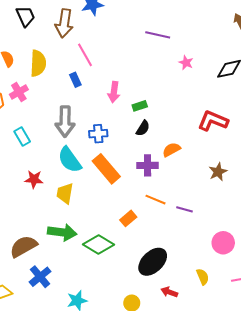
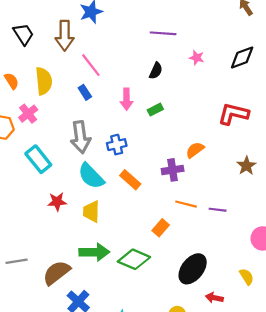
black semicircle: (143, 128) -> (156, 71), moved
cyan rectangle: (22, 136) -> (38, 159), size x1.4
orange rectangle: (106, 169) -> (130, 180), size x0.7

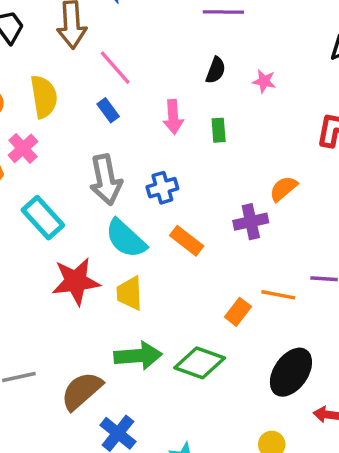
pink star: (197, 58) -> (264, 81), moved
green rectangle: (155, 110) -> (219, 130), turned -64
red star: (57, 202) -> (76, 281), size x1.6
orange line: (186, 204) -> (278, 295), moved

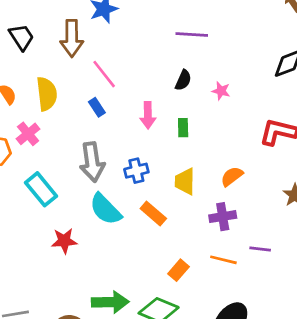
purple cross: (251, 222) -> (223, 217), moved
red star: (76, 281) -> (64, 241), size x0.7
yellow trapezoid: (130, 293) -> (185, 182), moved
orange rectangle: (238, 312) -> (179, 270), moved

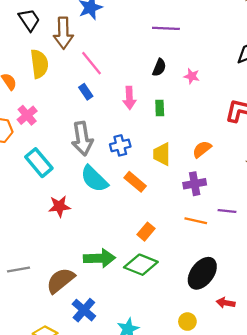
black trapezoid: (21, 37) -> (29, 20), moved
yellow semicircle: (47, 94) -> (39, 64), moved
orange rectangle: (179, 270) -> (146, 232), moved

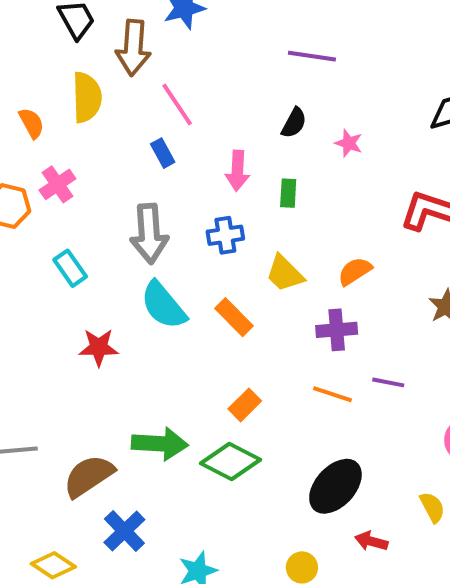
blue cross: (120, 145) -> (225, 235), moved
yellow trapezoid: (162, 154) -> (285, 273), turned -50
cyan rectangle: (39, 163) -> (70, 268), size x0.7

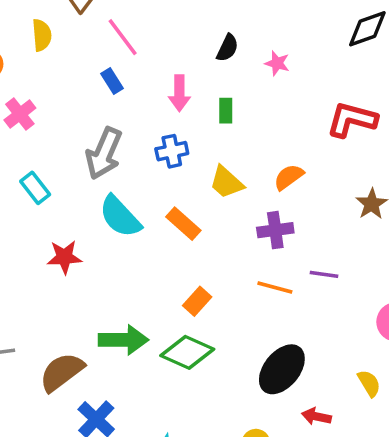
yellow semicircle: (87, 97) -> (42, 35), size x0.7
gray arrow: (149, 234) -> (104, 153), turned 30

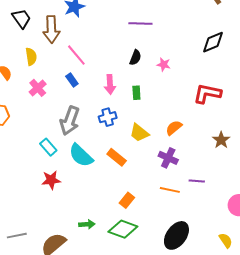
pink cross: (20, 114) -> (38, 88), moved
cyan rectangle: (35, 188) -> (48, 147), moved
purple cross: (275, 230) -> (168, 158), turned 36
green arrow: (123, 340) -> (87, 224), size x0.6

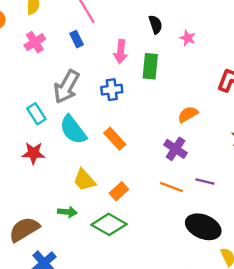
black semicircle: (135, 58) -> (156, 25), turned -49
green rectangle: (136, 93) -> (150, 66), size x1.5
yellow trapezoid: (139, 133) -> (84, 180), moved
black ellipse: (176, 235) -> (203, 227), moved, turned 68

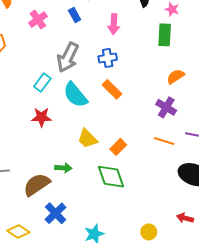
green rectangle: (150, 66) -> (165, 35), moved
cyan rectangle: (36, 114) -> (42, 82), turned 72
orange rectangle: (115, 139) -> (112, 89), moved
green arrow: (67, 212) -> (63, 168), moved
green diamond: (109, 224) -> (111, 177), turned 44

